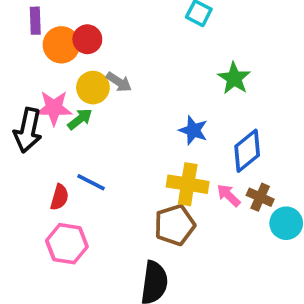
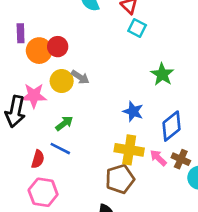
green arrow: (80, 119) -> (64, 123), moved

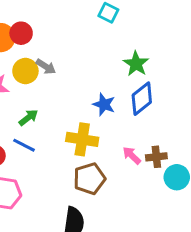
blue diamond: (172, 126) -> (142, 99), moved
yellow cross: (129, 150) -> (82, 139), moved
brown cross: (181, 159) -> (156, 157), turned -30

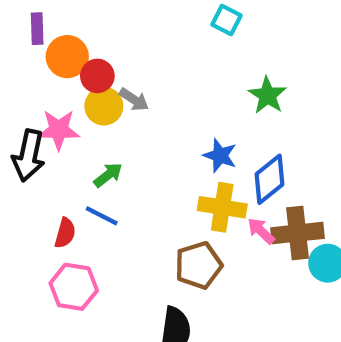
red circle: (21, 33) -> (97, 76), moved
blue diamond: (142, 99) -> (270, 179), moved
yellow cross: (82, 139) -> (222, 207), moved
brown cross: (156, 157) -> (298, 233), size x1.6

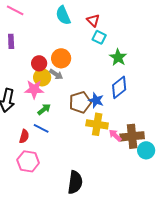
orange circle: (67, 57) -> (61, 58), moved
green star: (267, 95) -> (118, 57), moved
pink star: (59, 130) -> (34, 89), moved
blue diamond: (270, 179) -> (119, 87), moved
brown pentagon: (199, 265) -> (80, 102), moved

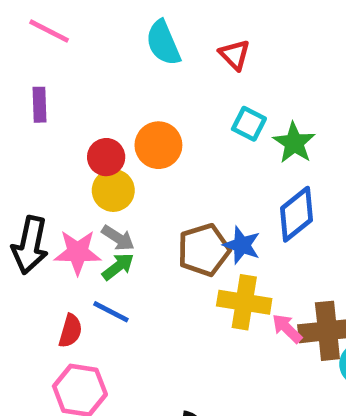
cyan square: (99, 37) -> (249, 124), moved
gray arrow: (56, 74) -> (118, 238), moved
pink star: (34, 89) -> (78, 252), moved

